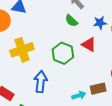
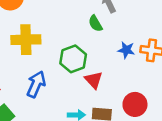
blue star: (100, 23) -> (126, 50), moved
red triangle: (89, 45) -> (94, 80), moved

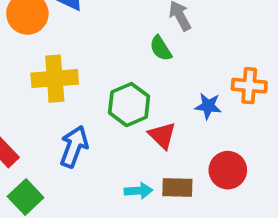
blue star: (126, 50) -> (208, 106), moved

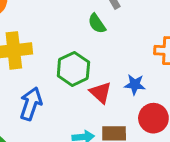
blue star: (208, 106) -> (135, 85), moved

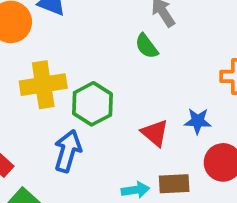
green hexagon: (73, 69) -> (92, 104), moved

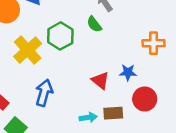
yellow cross: (43, 85) -> (28, 50), turned -32
green hexagon: (92, 104) -> (60, 36), moved

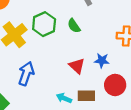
green semicircle: (94, 24) -> (74, 26), moved
cyan arrow: (88, 117) -> (64, 98), turned -152

